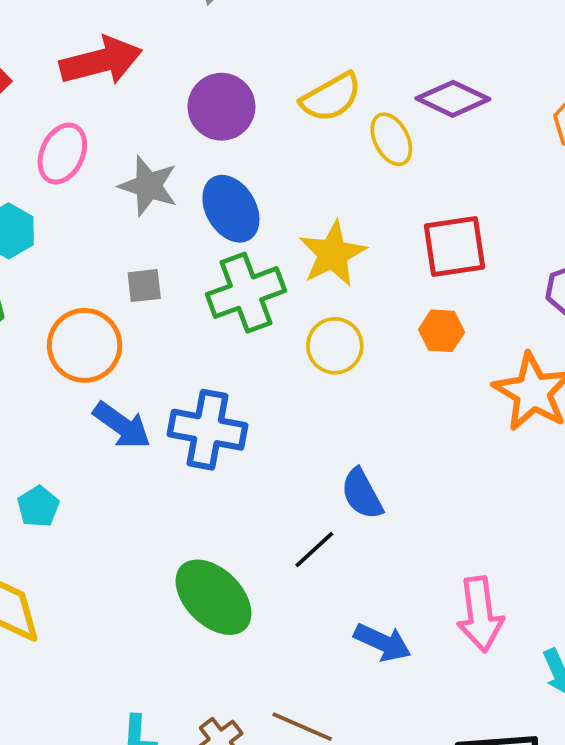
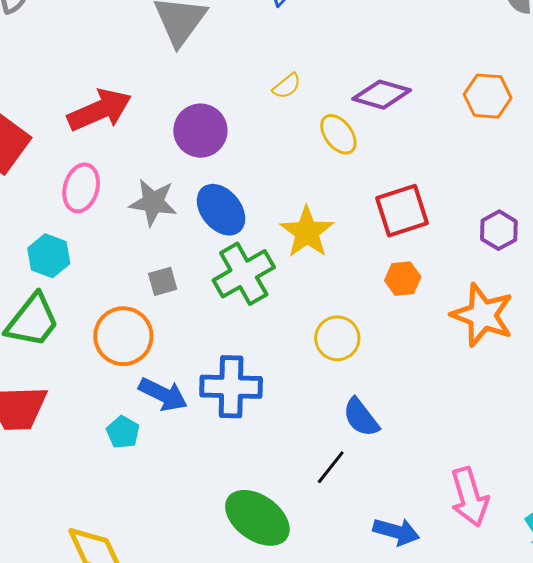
yellow semicircle: (331, 97) -> (287, 86), moved, size x0.6
yellow circle: (335, 346) -> (337, 338), moved
cyan pentagon: (38, 507) -> (123, 432), moved

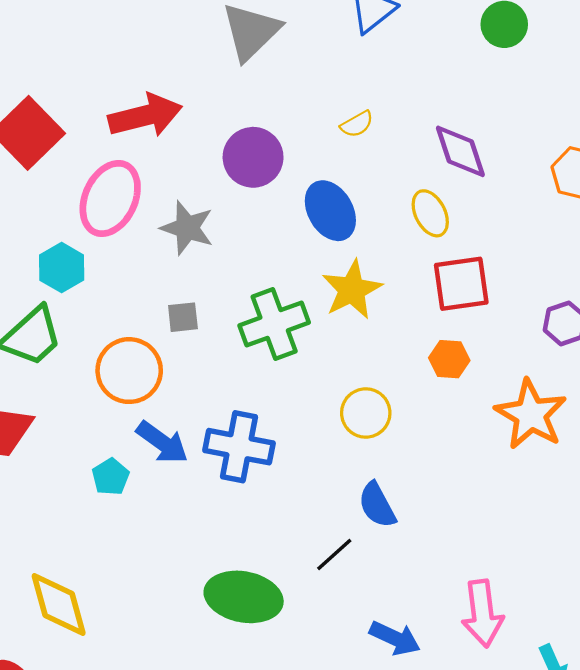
purple diamond: (382, 95) -> (460, 151), turned 46
yellow ellipse: (338, 134) -> (430, 213), moved
pink ellipse: (81, 188) -> (110, 198), size x1.4
blue ellipse: (221, 210) -> (330, 211), moved
green ellipse: (257, 518) -> (244, 597), turned -34

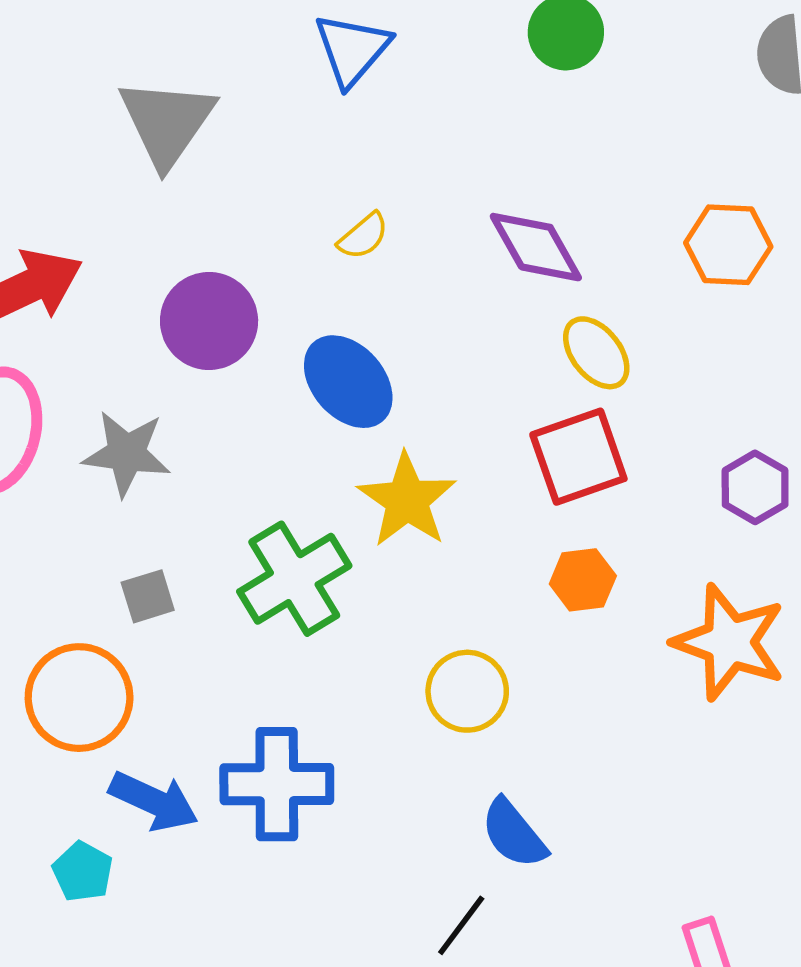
yellow ellipse: (430, 213) -> (596, 353), moved

